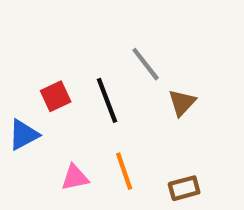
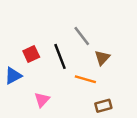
orange line: (124, 171) -> (85, 79), moved, turned -55
pink triangle: (75, 178) -> (42, 100), turned -35

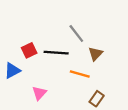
black line: (60, 56) -> (56, 53), turned -65
brown rectangle: (103, 106) -> (97, 99), turned -40

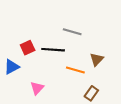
gray line: (76, 34) -> (72, 32), turned -36
brown triangle: (95, 54) -> (97, 59), moved

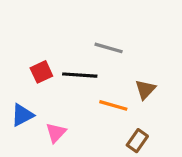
blue triangle: (12, 67) -> (22, 115), moved

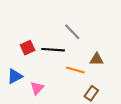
gray line: (109, 48) -> (72, 32), turned 30
brown triangle: (145, 89) -> (97, 59), turned 48

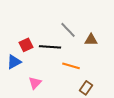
brown triangle: (97, 59) -> (91, 40), moved
blue triangle: (15, 76) -> (14, 62), moved

